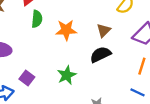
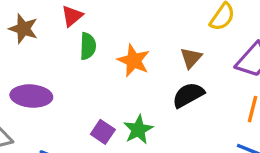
orange star: (66, 30) -> (134, 60), turned 30
purple square: (27, 78) -> (103, 132), moved

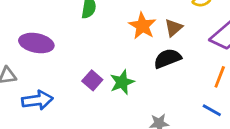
orange star: (134, 60) -> (142, 26), moved

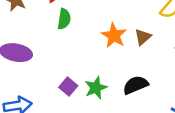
black semicircle: (167, 58) -> (136, 85), moved

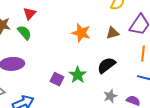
green semicircle: (64, 19) -> (24, 33), moved, turned -35
brown triangle: (143, 37) -> (113, 33), moved, turned 40

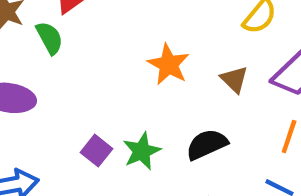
brown triangle: (113, 33) -> (234, 79), turned 48

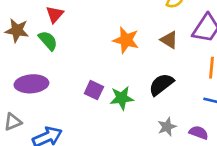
purple square: (96, 151) -> (94, 90), moved
green star: (142, 151) -> (122, 98), turned 30

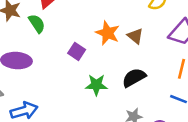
brown triangle: (169, 40) -> (135, 36), moved
purple square: (94, 90) -> (77, 51), moved

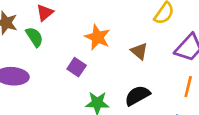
orange star: (108, 33) -> (97, 37), moved

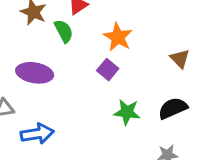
orange star: (97, 37) -> (118, 37), moved

